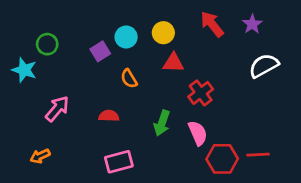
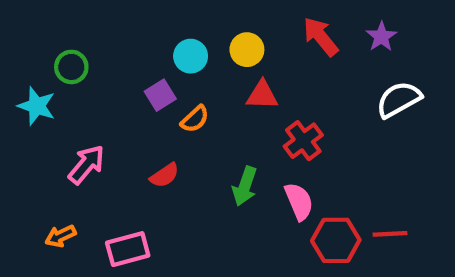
purple square: (100, 51) -> (160, 95), moved
orange semicircle: (129, 79) -> (195, 119), turned -102
red semicircle: (109, 116) -> (165, 175), turned 144
pink rectangle: (119, 162) -> (128, 249), moved

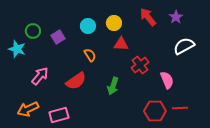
purple square: (160, 95) -> (58, 37), moved
orange semicircle: (195, 119) -> (90, 55), turned -80
red semicircle: (165, 175) -> (76, 81), size x1.5
pink semicircle: (299, 201) -> (167, 80), moved
orange arrow: (60, 236) -> (28, 109), size x1.5

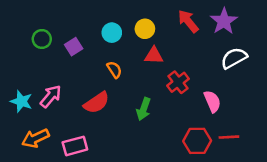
purple star: (176, 17) -> (224, 21), size x1.5
cyan star: (17, 49) -> (21, 101), moved

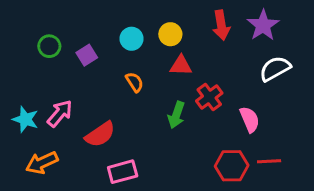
red arrow: (188, 21) -> (221, 25), turned -150
red semicircle: (97, 103) -> (100, 134), moved
green arrow: (144, 109) -> (176, 115), moved
pink rectangle: (75, 146) -> (123, 172), moved

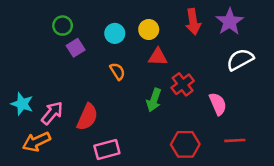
green circle: (49, 46) -> (63, 26), moved
pink arrow: (60, 113) -> (52, 113), moved
red semicircle: (100, 134) -> (87, 117), turned -32
red hexagon: (232, 166) -> (185, 144), moved

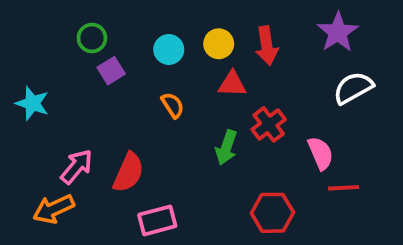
red arrow: (193, 22) -> (267, 46), moved
cyan star: (22, 104) -> (32, 103), moved
red line: (235, 140) -> (344, 188), moved

